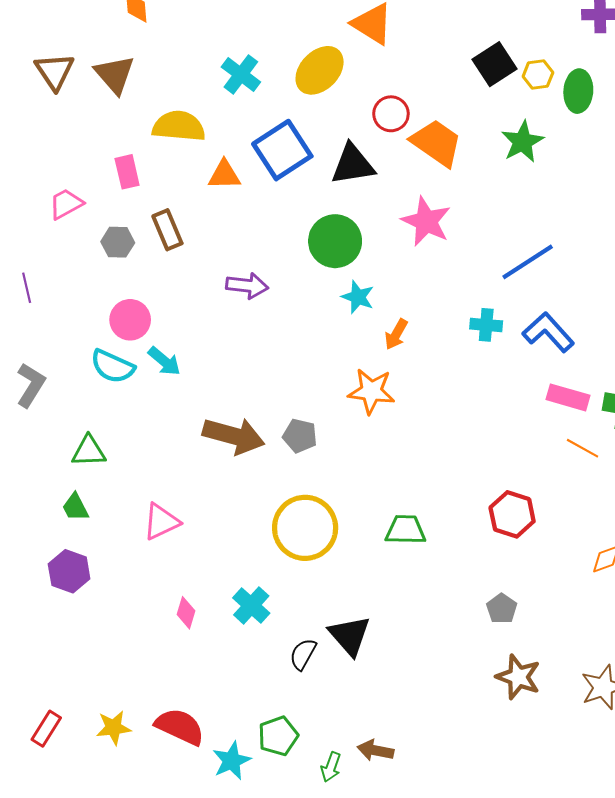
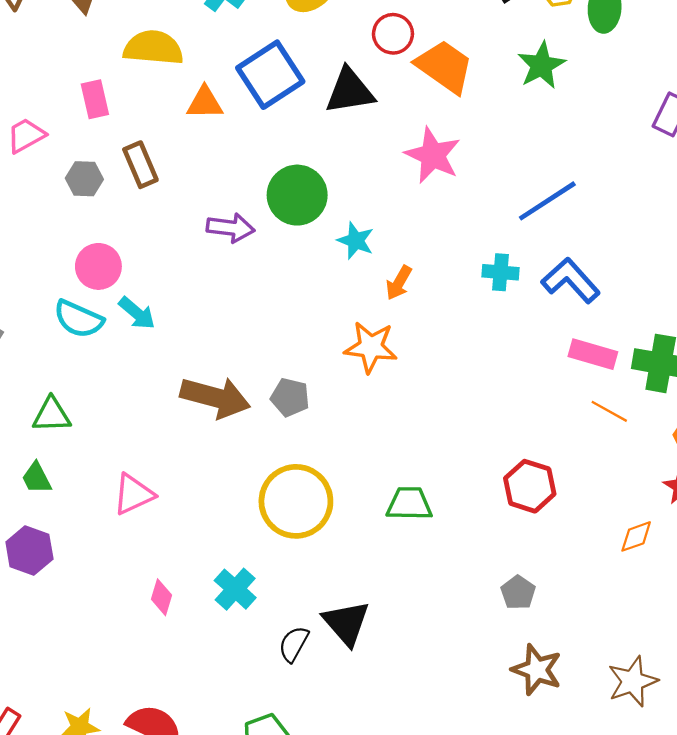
green circle: (335, 241) -> (297, 195), moved

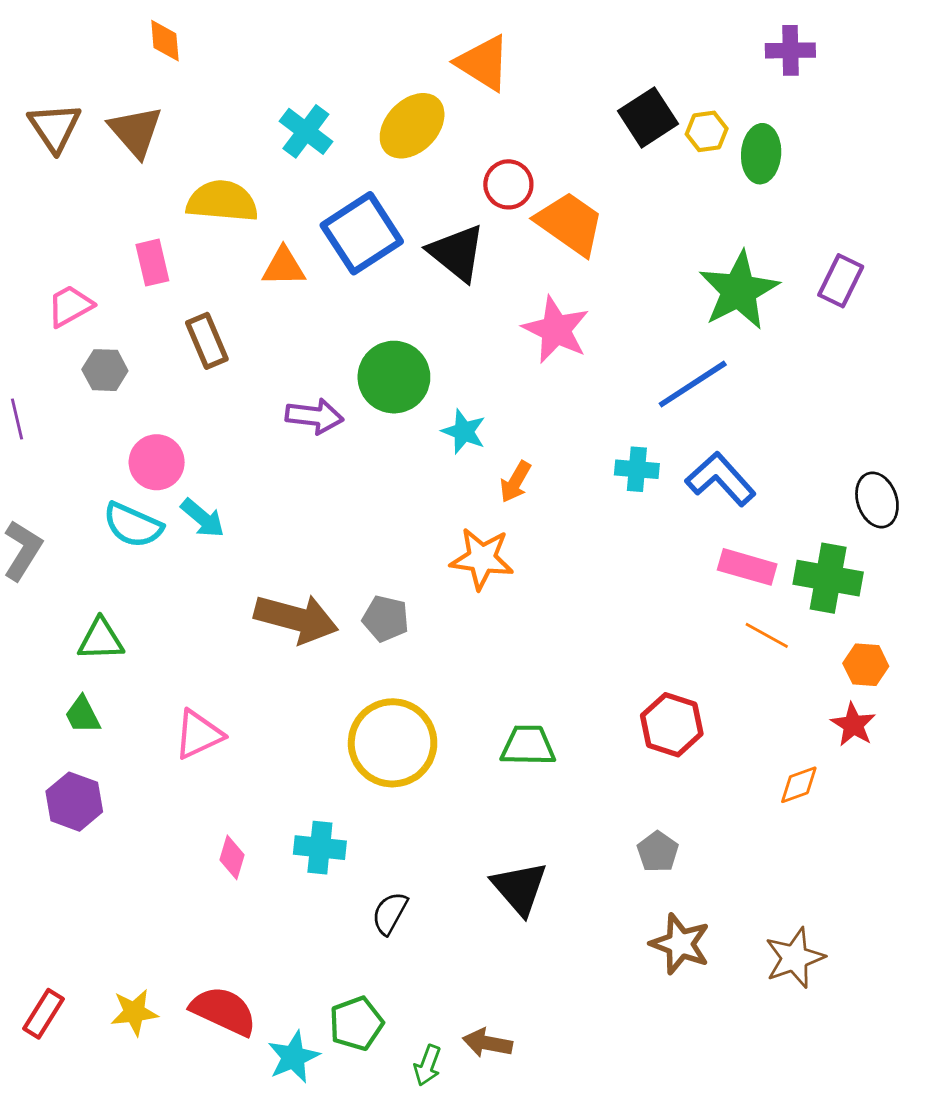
green star: (541, 65) -> (739, 291), moved, size x1.4
black triangle: (350, 91) -> (457, 253), turned 48
gray hexagon: (84, 179) -> (105, 370), moved
cyan cross: (235, 589) -> (320, 848), turned -36
black triangle: (346, 623) -> (520, 888), moved

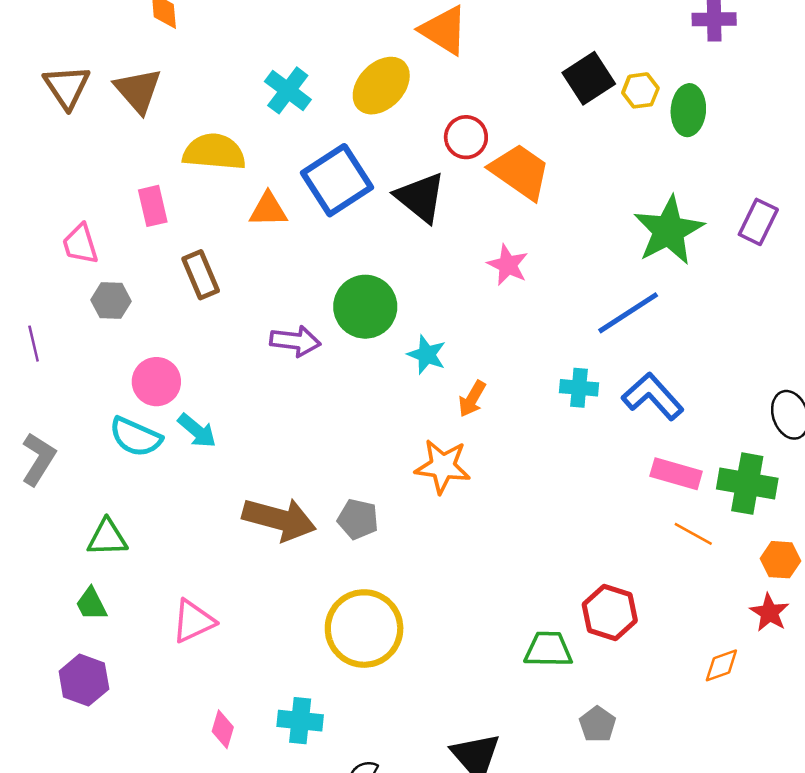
pink trapezoid: (70, 306) -> (80, 244), turned -78
pink star: (556, 330) -> (508, 265), size x0.7
green trapezoid: (528, 746) -> (548, 649), moved

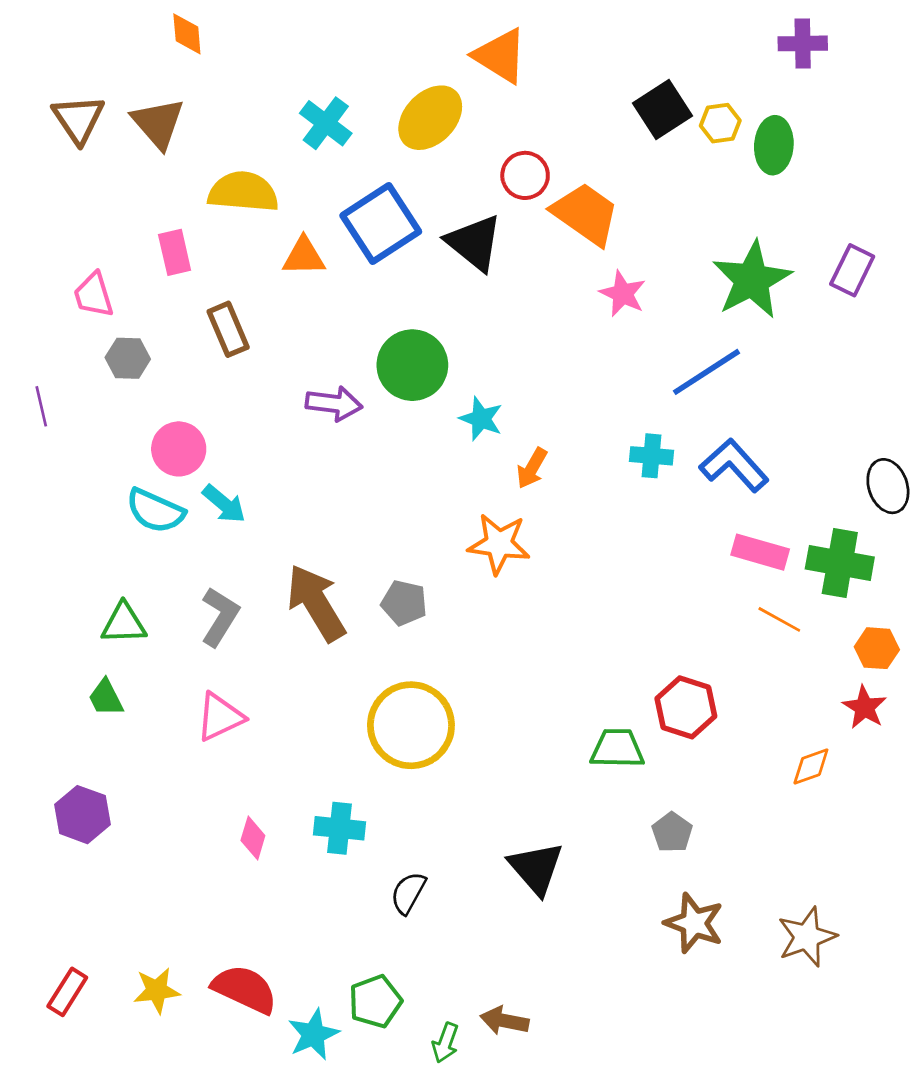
pink star: (508, 265) -> (623, 294), moved
gray L-shape: (39, 459) -> (220, 617), moved
brown arrow: (279, 519) -> (316, 603), turned -136
purple hexagon: (84, 680) -> (82, 815), moved

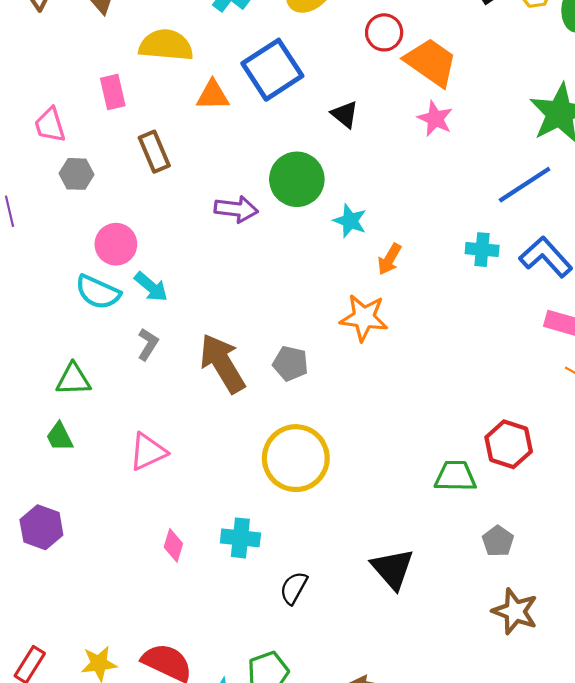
black triangle: (474, 243) -> (345, 114), moved, size x0.6
pink star: (623, 294) -> (435, 119), moved
gray L-shape: (220, 617) -> (148, 344), moved, size x0.7

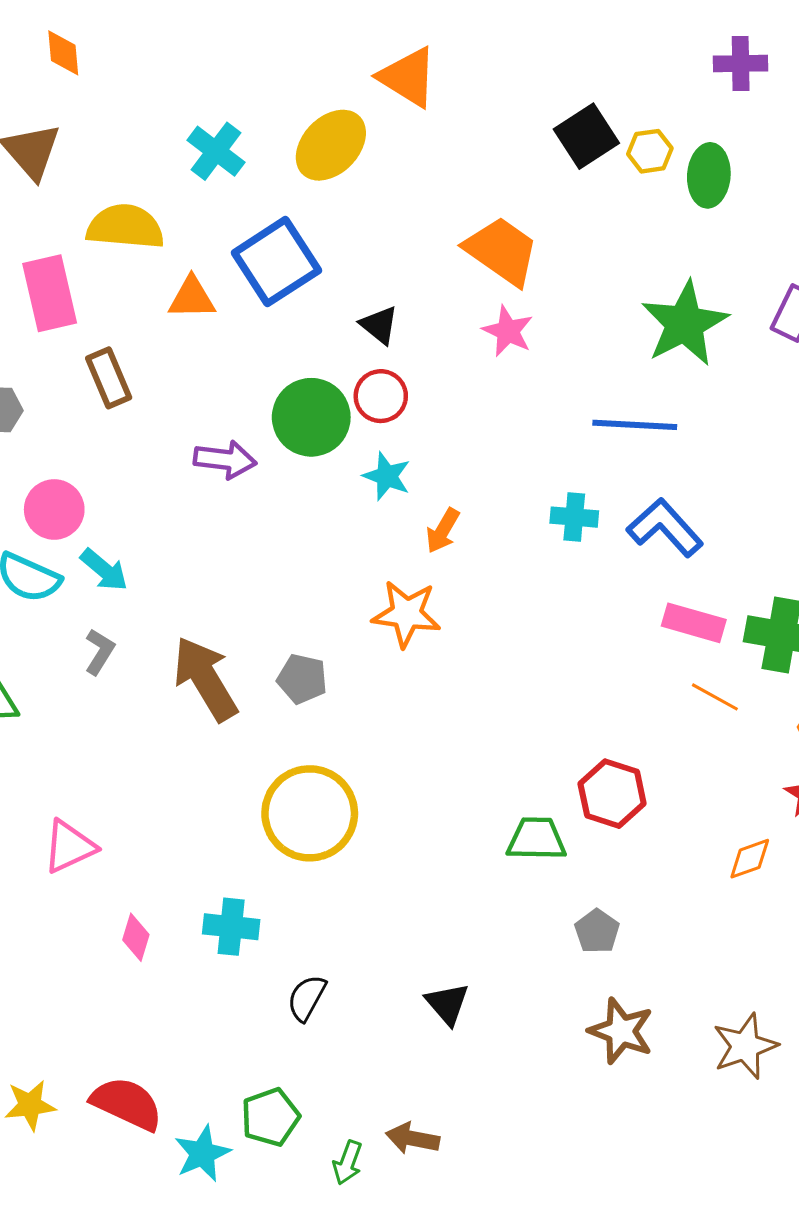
red circle: (384, 32) -> (381, 396), moved
pink rectangle: (113, 92) -> (50, 293), size x1.5
blue line: (525, 185) -> (635, 425), turned 36
pink triangle: (148, 452) -> (69, 847), moved
black triangle: (393, 569) -> (447, 1004), moved, size x0.7

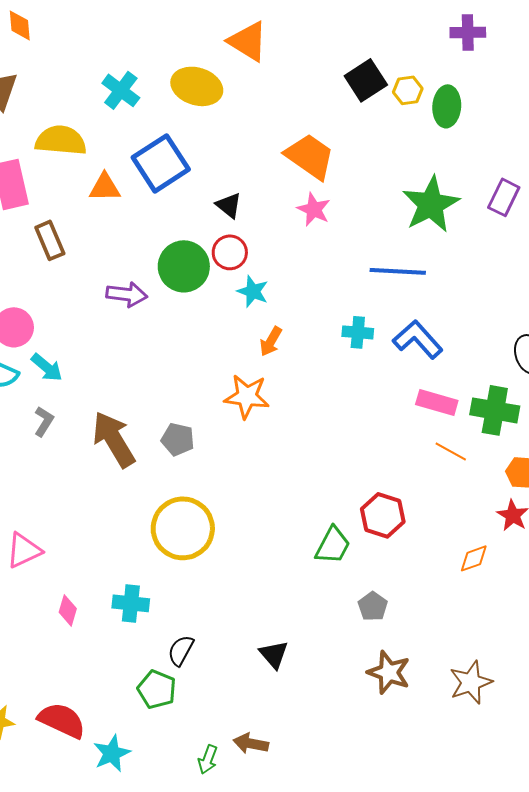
yellow ellipse: (331, 145) -> (197, 86), turned 63
cyan star: (387, 476) -> (253, 291), moved
green trapezoid: (536, 839) -> (333, 545), turned 117
green pentagon: (270, 1117) -> (157, 689), moved, turned -30

